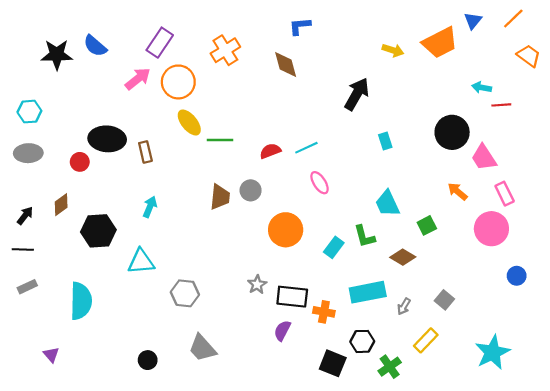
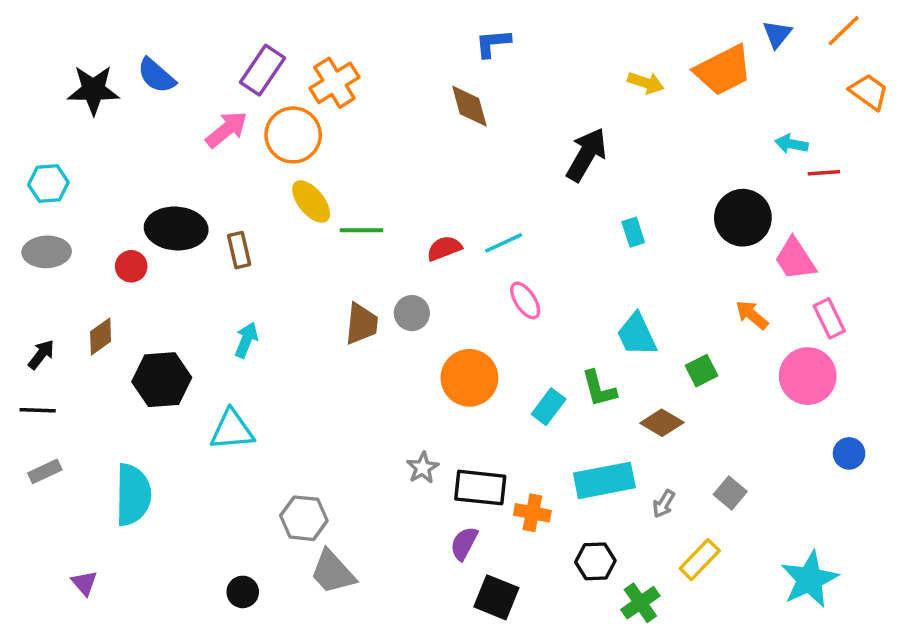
orange cross: (225, 50) -> (334, 83), moved
gray hexagon: (185, 293) -> (304, 518), moved
black square: (333, 363) -> (496, 597), moved

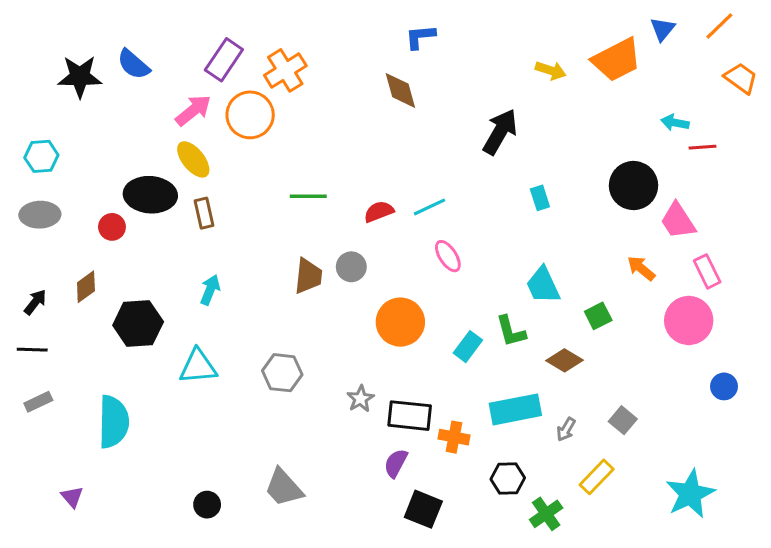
yellow ellipse: (311, 202) -> (193, 159), moved
gray hexagon: (304, 518) -> (282, 373), moved

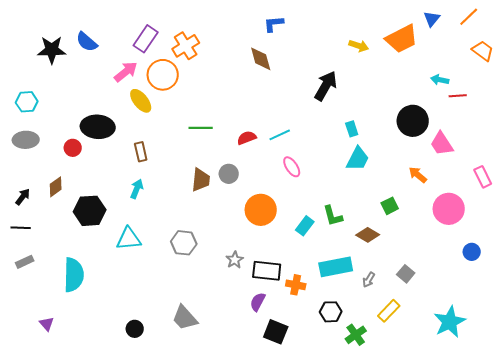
yellow ellipse: (193, 159) -> (141, 101), moved
brown rectangle: (204, 213) -> (141, 152), moved
pink rectangle: (707, 271) -> (483, 177), moved
cyan trapezoid: (543, 285) -> (358, 159), moved, turned -128

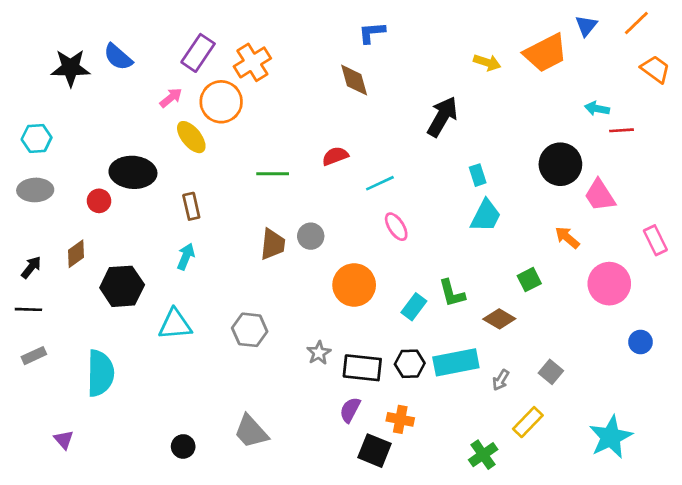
pink arrow: (126, 72) -> (171, 98), size x0.7
red semicircle: (247, 138) -> (335, 156), moved
orange cross: (296, 285) -> (400, 419), moved
black hexagon: (331, 312) -> (410, 364), moved

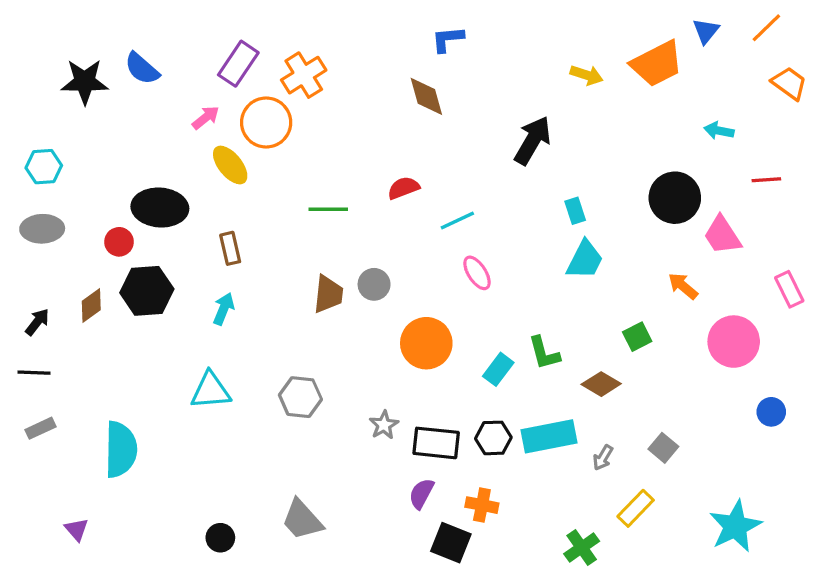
red line: (621, 130) -> (766, 180), moved
black hexagon: (122, 286) -> (147, 291), moved

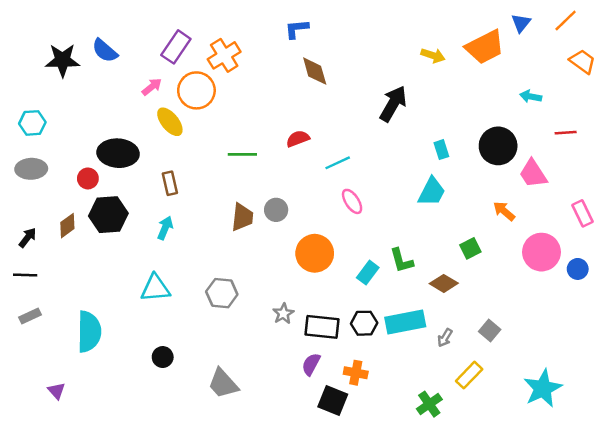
blue L-shape: (448, 39) -> (297, 29), moved
cyan rectangle: (575, 211) -> (441, 150), moved
blue circle: (771, 412) -> (578, 269), moved
black circle: (220, 538) -> (163, 357), moved

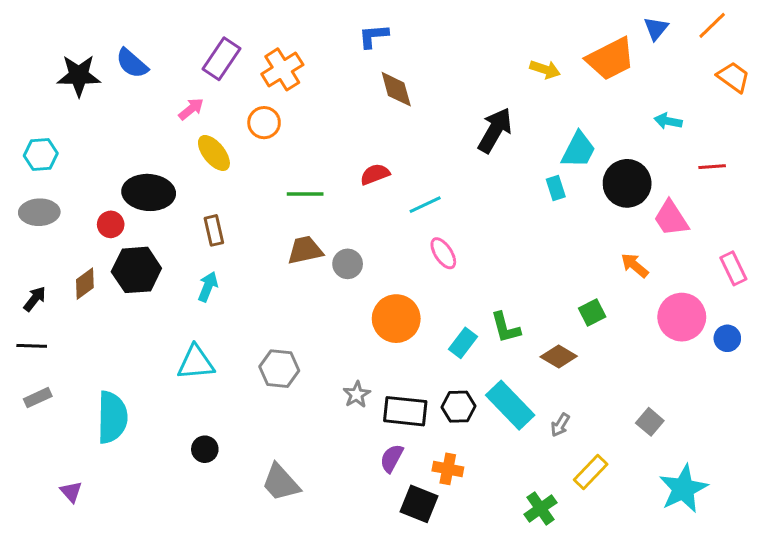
orange circle: (196, 90) -> (264, 123), moved, size x0.7
cyan trapezoid: (432, 192) -> (578, 150), moved
brown trapezoid: (242, 217) -> (305, 250), moved, turned -108
cyan rectangle: (405, 322) -> (510, 405), turned 57
gray square: (490, 330) -> (650, 422), moved

